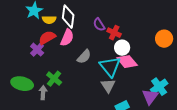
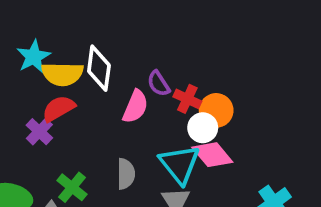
yellow semicircle: (49, 20) -> (62, 74), size x1.5
pink semicircle: (67, 38) -> (135, 107), moved
orange circle: (164, 39) -> (216, 110), moved
gray semicircle: (84, 57) -> (126, 174), moved, turned -42

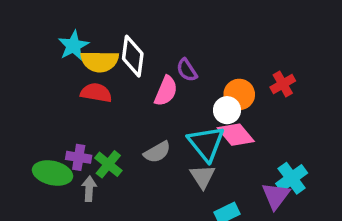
red cross: (187, 99) -> (283, 84), moved, turned 35
red semicircle: (59, 109) -> (96, 93), turned 40
purple cross: (39, 132) -> (79, 157), moved, turned -35
gray semicircle: (126, 174) -> (157, 152), turned 60

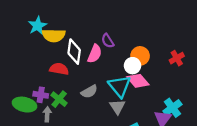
white diamond: (133, 56) -> (74, 52), moved
red cross: (283, 84) -> (177, 58), moved
red semicircle: (96, 93) -> (59, 69), moved

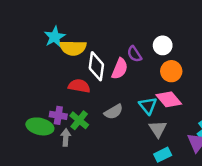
white circle: (132, 66) -> (163, 45), moved
cyan triangle: (120, 86) -> (148, 106), size x0.7
gray triangle: (117, 107) -> (158, 129), moved

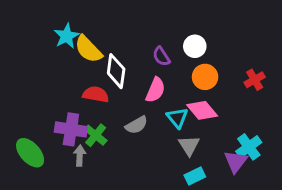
yellow semicircle: (73, 48) -> (88, 49), turned 45
pink semicircle: (120, 69) -> (155, 90), moved
purple cross: (58, 115) -> (71, 129), size x1.5
green ellipse: (40, 126) -> (30, 153), moved, turned 35

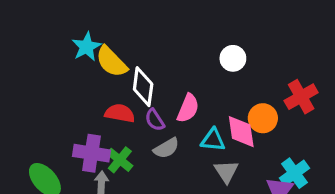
purple semicircle: (161, 56) -> (155, 120), moved
orange circle: (205, 77) -> (263, 118), moved
red cross: (255, 80) -> (301, 97), size x1.4
pink diamond: (202, 110) -> (241, 132), turned 32
cyan triangle: (177, 118) -> (213, 140), turned -45

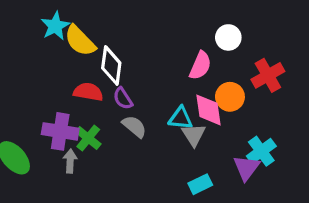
white circle: (233, 58) -> (228, 37), moved
pink semicircle: (188, 108) -> (200, 65), moved
gray semicircle: (166, 148) -> (134, 126), turned -110
gray triangle: (226, 171) -> (194, 135), moved

